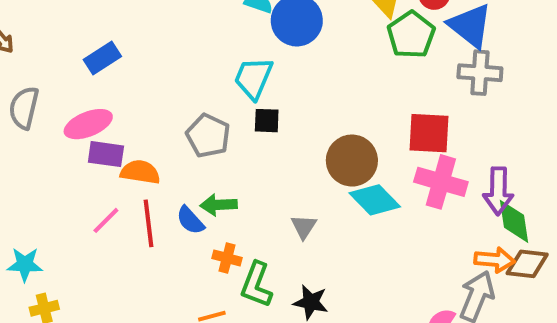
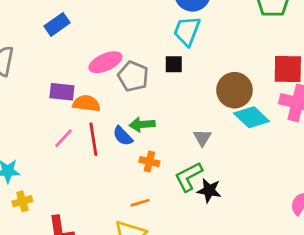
cyan trapezoid: (253, 78) -> (187, 31), moved
pink ellipse: (88, 124) -> (105, 62), moved
green L-shape: (256, 285) -> (189, 177), moved, turned 44

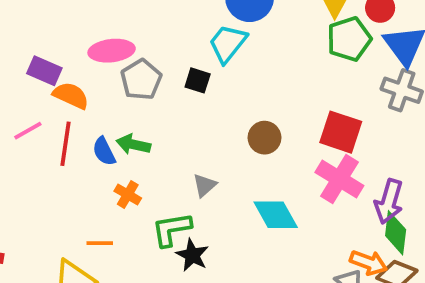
brown circle: (235, 90) -> (264, 138), size x0.7
cyan diamond: (251, 117) -> (276, 215), moved

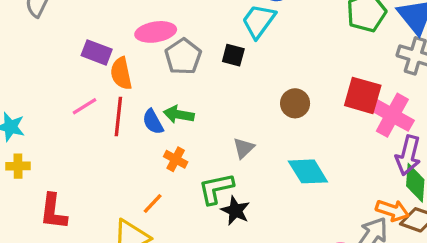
orange semicircle: (71, 95) -> (121, 73), turned -124
pink cross: (339, 179) -> (392, 115), moved
orange line: (100, 243) -> (153, 204), turned -45

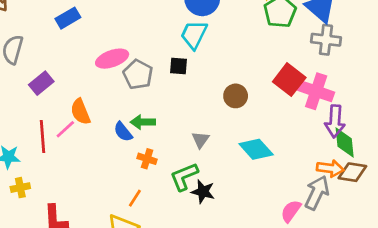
purple rectangle: (97, 52) -> (41, 83), moved, turned -50
orange semicircle: (121, 73) -> (80, 112), moved
red square: (363, 95) -> (289, 80), turned 32
red line: (118, 116) -> (43, 136), moved

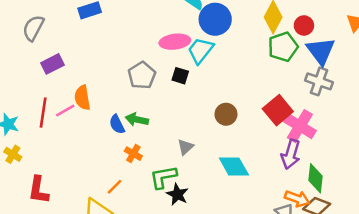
pink ellipse: (112, 59) -> (175, 42), moved
purple arrow: (335, 121) -> (291, 154), moved
yellow cross: (20, 188) -> (13, 154), turned 30

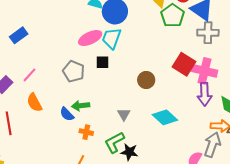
pink line: (65, 111) -> (30, 75), moved

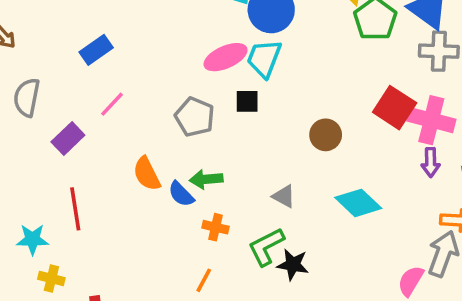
pink line: (30, 75) -> (112, 104), moved
purple arrow: (205, 94) -> (431, 162), size x0.7
orange semicircle: (34, 103) -> (147, 174), moved
gray triangle: (124, 114) -> (284, 196), turned -32

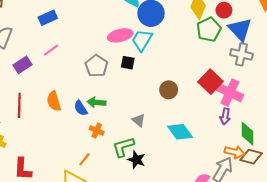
orange semicircle: (147, 174) -> (54, 101), moved

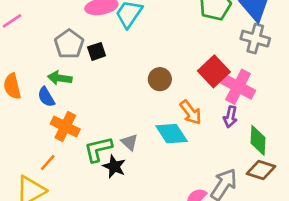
black square: (128, 63) -> (97, 51), moved, turned -32
green arrow: (96, 102) -> (60, 78), moved
gray triangle: (139, 120) -> (129, 142), moved
orange cross: (97, 130) -> (65, 127), size x1.5
orange arrow: (235, 152) -> (191, 112), moved, turned 36

